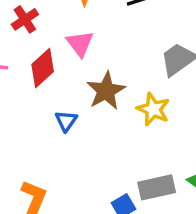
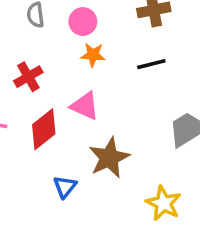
pink triangle: (80, 44) -> (85, 106), turned -32
yellow star: (153, 109) -> (163, 203), moved

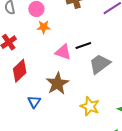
black line: (151, 64) -> (83, 46), moved
pink triangle: (85, 106) -> (63, 52), moved

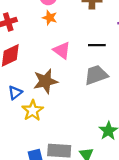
black line: (83, 46) -> (97, 45), moved
yellow star: (90, 106) -> (33, 110), moved

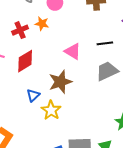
orange star: (50, 18) -> (42, 24), moved

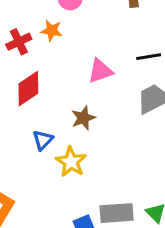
pink triangle: (73, 51) -> (100, 71), turned -48
brown star: (60, 82) -> (83, 118), size x0.7

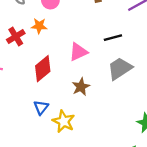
red diamond: (28, 89) -> (43, 69), moved
brown star: (83, 118) -> (81, 87), moved

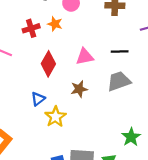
red diamond: (43, 69) -> (48, 64), turned -35

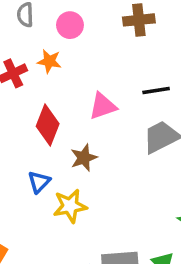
brown star: (79, 89) -> (84, 158), moved
yellow star: (55, 117) -> (70, 206), turned 30

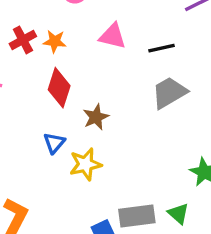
orange star: (49, 61) -> (55, 41), moved
pink triangle: (103, 106) -> (113, 36), moved, turned 36

